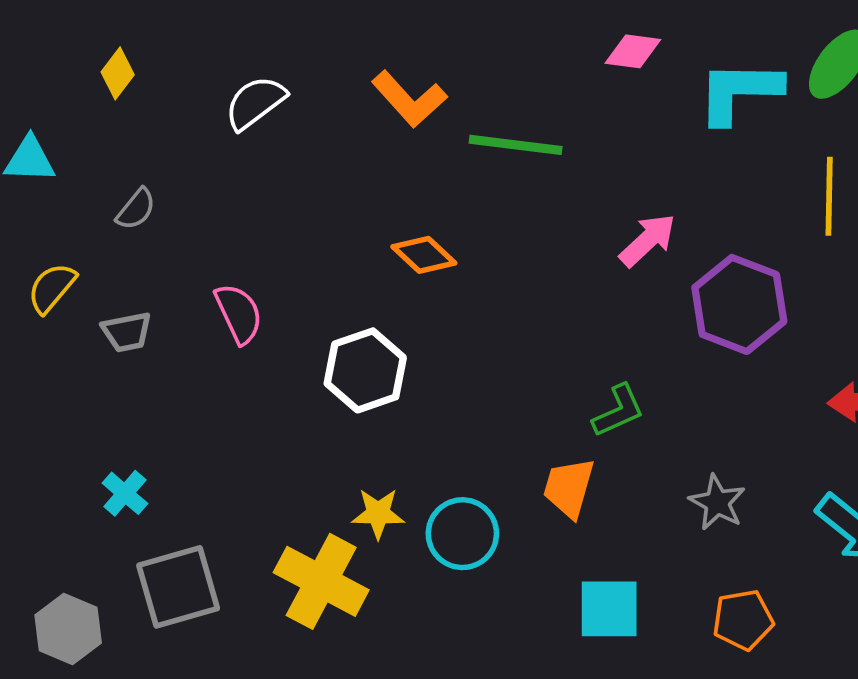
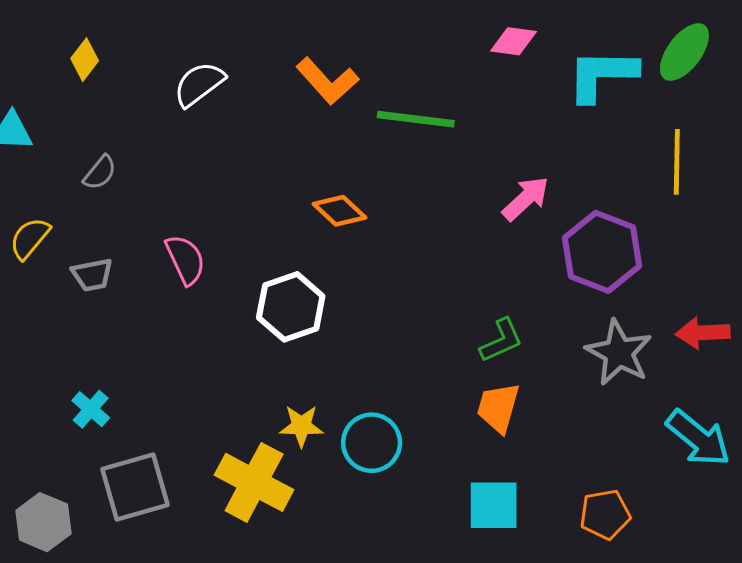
orange trapezoid: (569, 488) -> (498, 408), moved
gray star: (717, 502) -> (619, 353), moved, size x1.4

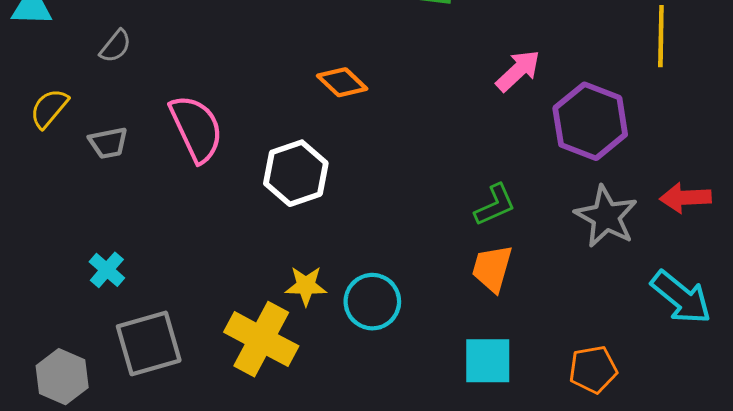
pink semicircle: (185, 260) -> (196, 128), size x1.4

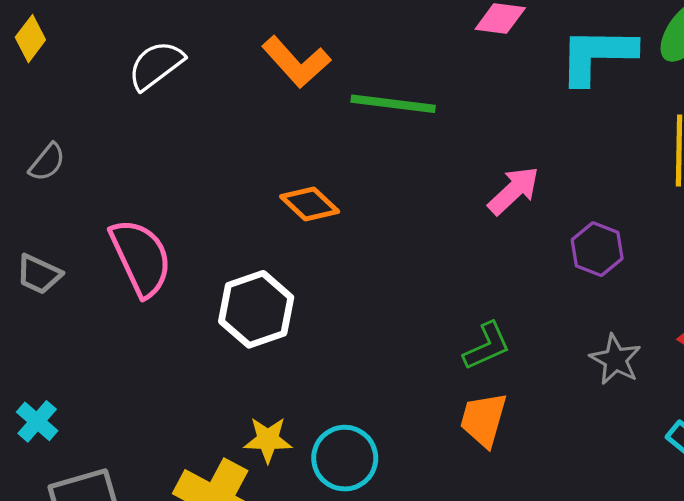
purple hexagon: (590, 121) -> (597, 249), size x0.6
gray trapezoid: (108, 143) -> (39, 274), turned 36
gray star: (606, 216) -> (615, 359), size x0.7

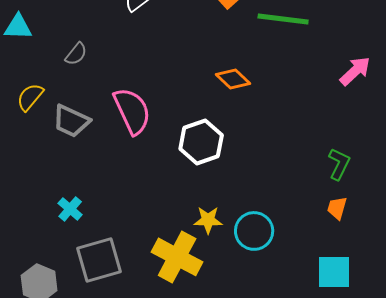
gray trapezoid: (39, 274) -> (71, 121), size x1.4
green L-shape: (487, 346) -> (339, 164), turned -40
orange trapezoid: (483, 420) -> (337, 208), size x0.7

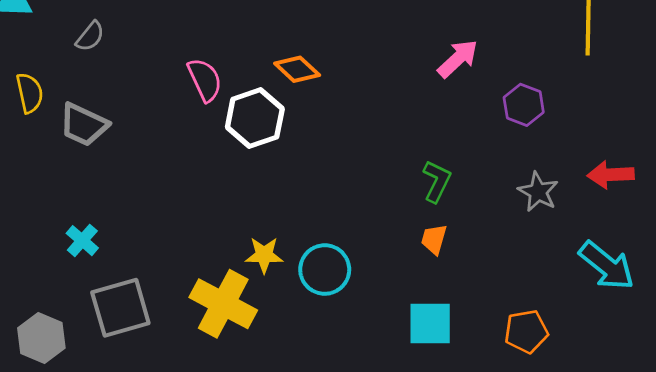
yellow semicircle: (30, 97) -> (30, 93), turned 128
pink semicircle: (132, 111) -> (205, 80), moved, size x0.7
white hexagon: (201, 142) -> (255, 118), moved

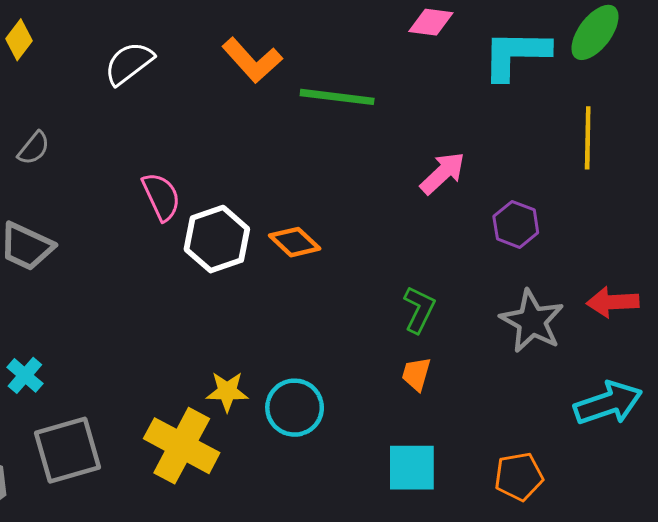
orange diamond: (297, 69) -> (295, 242), moved
gray star: (538, 192) -> (532, 321), size x1.4
cyan arrow: (607, 266) -> (608, 403), turned -58

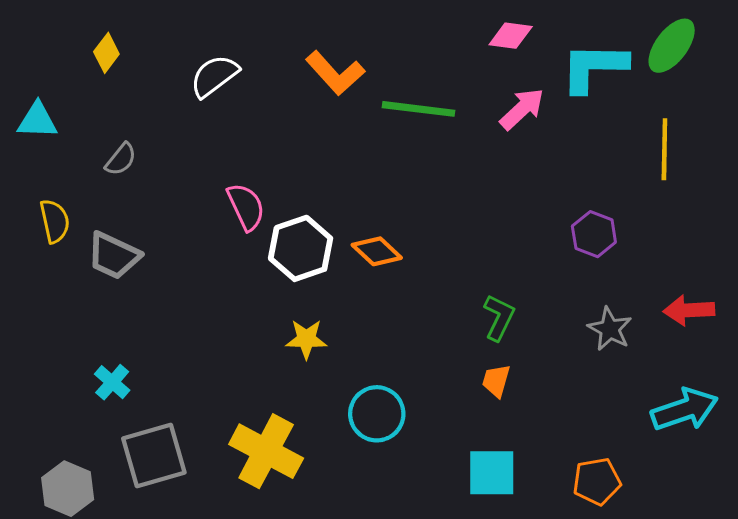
pink arrow: (443, 173) -> (522, 109), moved
gray star: (532, 321) -> (610, 329), size x0.7
yellow star: (227, 391) -> (306, 339), moved

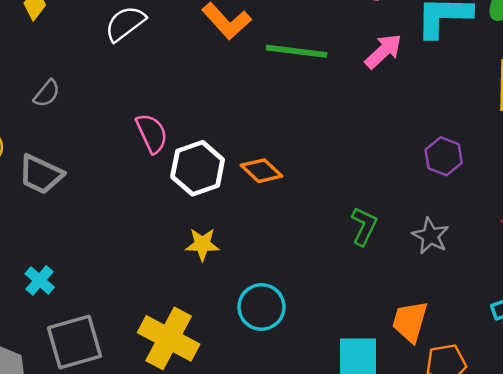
gray star: (610, 329) -> (430, 236), moved
orange trapezoid: (496, 381) -> (410, 321), moved, size x1.5

